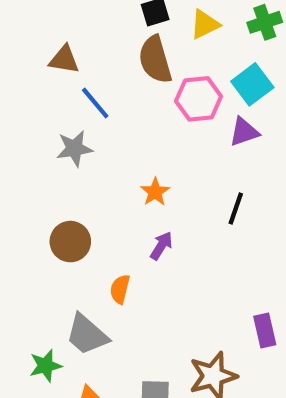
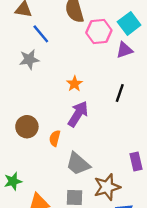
brown circle: (70, 242) -> (27, 127), moved
purple arrow: (161, 246) -> (78, 114), size x1.6
gray trapezoid: (87, 335) -> (78, 164), moved

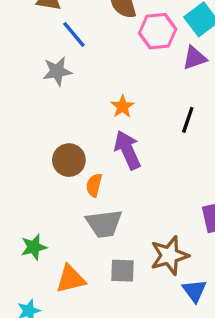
purple arrow: (78, 114) -> (128, 150), turned -56
brown circle: (27, 127) -> (69, 160), moved
gray trapezoid: (78, 164) -> (104, 224), moved, turned -48

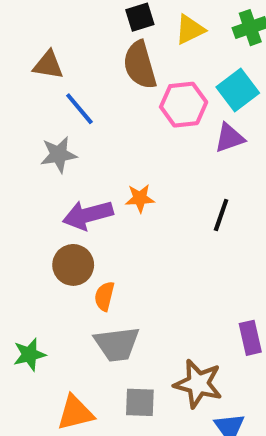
orange star: (122, 106) -> (140, 198), turned 30
purple arrow: (128, 150) -> (88, 215), moved, turned -81
green star: (34, 247) -> (29, 355), moved
brown star: (169, 255) -> (198, 384), turned 30

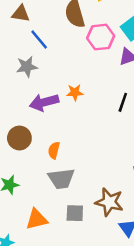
brown circle: (73, 265) -> (19, 138), moved

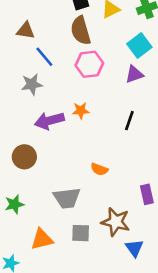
pink hexagon: (101, 37) -> (89, 64), moved
orange semicircle: (54, 150) -> (99, 169), moved, turned -84

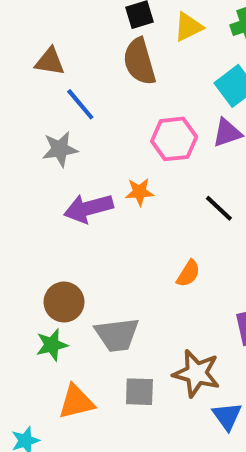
pink hexagon: (89, 64) -> (174, 139), moved
black line: (129, 121) -> (219, 208), turned -66
brown circle: (24, 157) -> (64, 302), moved
orange semicircle: (99, 169) -> (188, 273), moved, turned -78
green star: (14, 204) -> (52, 345), moved

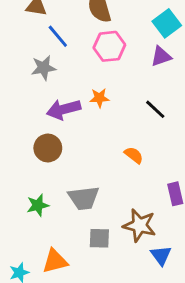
pink hexagon: (174, 139) -> (109, 46), moved
orange semicircle: (188, 273) -> (134, 155), turned -84
brown circle: (64, 302) -> (48, 148), moved
orange triangle: (76, 402) -> (55, 261), moved

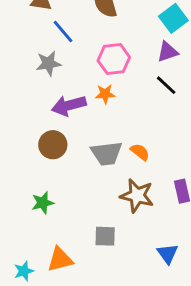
pink hexagon: (109, 46) -> (114, 59), moved
black line: (155, 109) -> (166, 85), moved
gray trapezoid: (84, 198) -> (107, 153), moved
brown star: (139, 225) -> (137, 196), moved

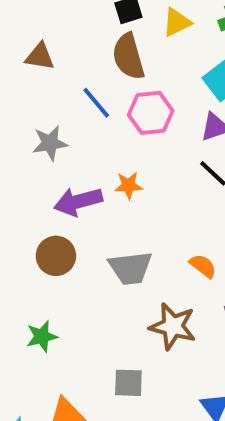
blue line: (63, 31) -> (96, 103), moved
pink hexagon: (114, 59) -> (151, 113), moved
orange semicircle: (140, 152) -> (203, 266), moved

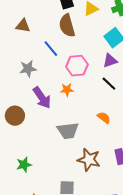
pink hexagon: (151, 113) -> (77, 66), moved
purple arrow: (78, 201) -> (42, 98), turned -110
brown circle: (56, 256) -> (15, 116), moved
orange semicircle: (203, 266) -> (104, 118), moved

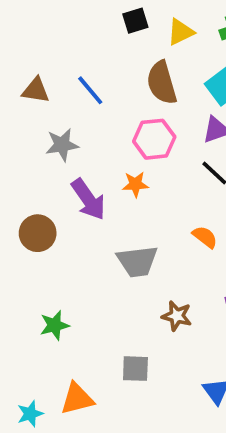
brown triangle: (23, 26) -> (36, 90), moved
brown semicircle: (67, 26) -> (162, 83), moved
blue line: (51, 49) -> (90, 90), moved
brown star: (89, 160) -> (177, 316), size x0.7

